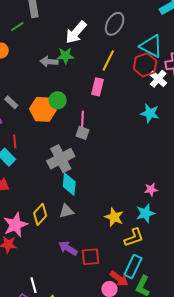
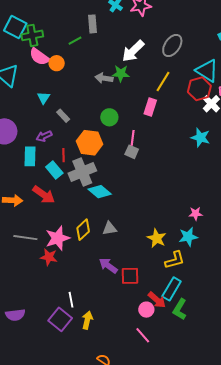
orange hexagon: (43, 109) -> (90, 143), moved
gray cross: (61, 159) -> (82, 172), moved
cyan diamond: (69, 184) -> (100, 192), moved, turned -60

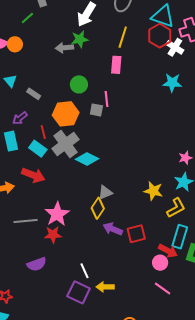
gray square: (132, 152) -> (96, 110), moved
yellow diamond: (83, 230) -> (98, 208), moved
purple semicircle: (15, 315) -> (37, 264), moved
yellow arrow: (87, 320) -> (105, 287), turned -90

